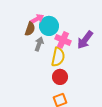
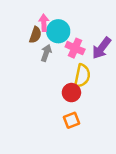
pink arrow: (37, 19) -> (44, 23), turned -64
yellow semicircle: (58, 57) -> (82, 76), moved

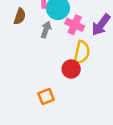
brown semicircle: (35, 35) -> (20, 16), moved
orange square: (71, 120) -> (46, 96), moved

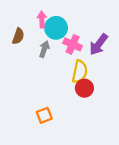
red circle: (71, 69) -> (84, 88), moved

